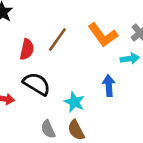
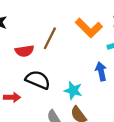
red semicircle: (27, 49) -> (24, 51), turned 78

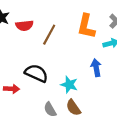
orange L-shape: (89, 28) -> (86, 26), turned 55
red semicircle: (24, 51) -> (24, 26), moved

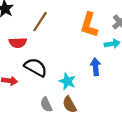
red semicircle: (24, 26) -> (18, 43), moved
brown line: (49, 35) -> (40, 22), moved

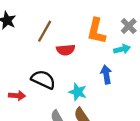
red semicircle: (18, 43) -> (66, 50), moved

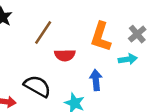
blue arrow: (106, 74) -> (96, 80), moved

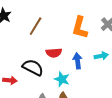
red semicircle: (65, 55) -> (54, 53), moved
cyan arrow: (128, 59) -> (101, 56), moved

